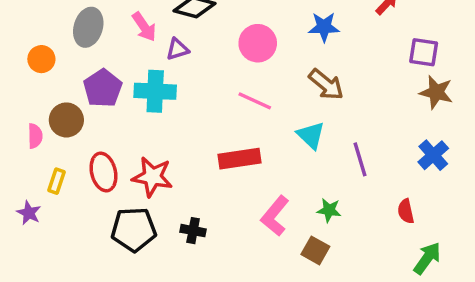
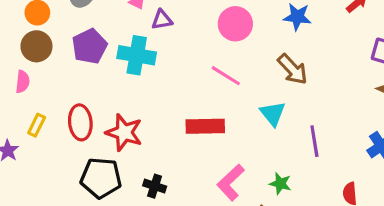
brown circle: (66, 120) -> (36, 46), moved

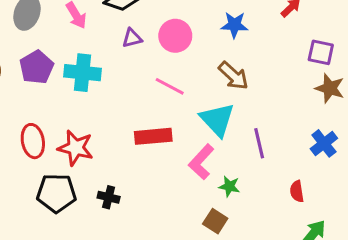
purple triangle: (162, 20) -> (132, 38), moved
cyan triangle: (273, 114) -> (217, 120), size x1.4
pink L-shape: (231, 182) -> (201, 162), moved

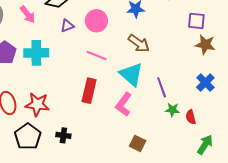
red rectangle: (153, 136) -> (89, 91), turned -65
green star: (229, 186) -> (172, 110), moved
black pentagon: (56, 193) -> (28, 137), turned -30

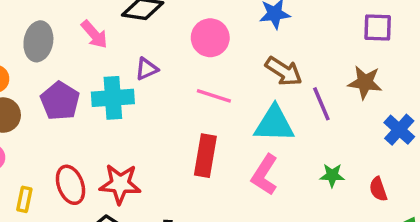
purple triangle: (67, 26) -> (147, 69), moved
brown star: (205, 45) -> (365, 82), moved
cyan triangle: (131, 74) -> (274, 124), turned -35
purple line: (162, 87) -> (321, 104), moved
green star: (172, 110) -> (332, 175), moved

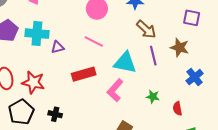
purple triangle: (147, 69) -> (58, 47), moved
brown arrow: (284, 71) -> (146, 29), moved
red rectangle: (205, 156) -> (84, 74), turned 55

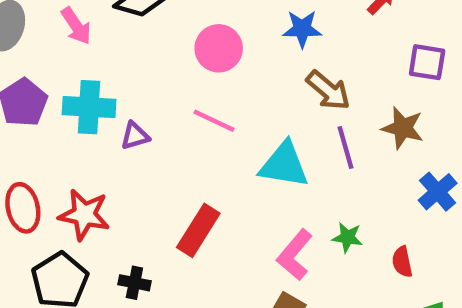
red rectangle: (84, 74) -> (198, 230), moved, turned -40
pink L-shape: (115, 90) -> (295, 255), moved

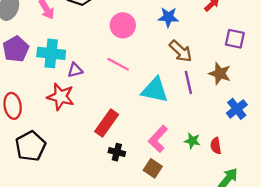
red star: (84, 215) -> (61, 97), moved
green star: (347, 237) -> (192, 141), moved
black cross: (134, 283) -> (117, 152), moved

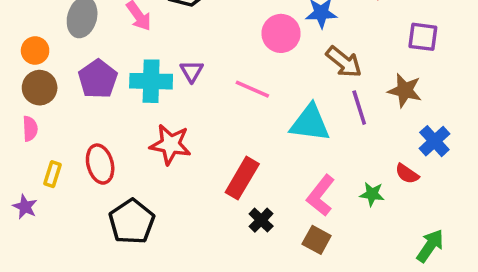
pink circle: (123, 25) -> (281, 33), moved
purple triangle: (75, 70) -> (192, 71), moved, turned -42
red semicircle: (216, 146) -> (407, 174), moved, turned -42
black cross: (117, 152) -> (261, 220), turned 35

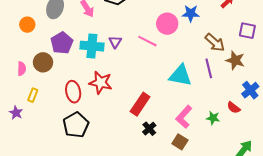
brown arrow: (344, 62) -> (215, 43), moved
brown circle: (40, 88) -> (43, 62), moved
pink line: (252, 89) -> (147, 41), moved
red ellipse: (100, 164) -> (73, 92), moved

